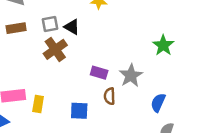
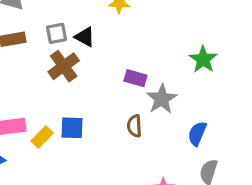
purple rectangle: (99, 73) -> (135, 78), moved
yellow rectangle: (38, 104) -> (42, 137), turned 35
blue square: (79, 111) -> (72, 128), moved

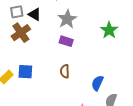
gray star: (162, 99) -> (67, 19), moved
blue semicircle: (197, 134) -> (97, 83), moved

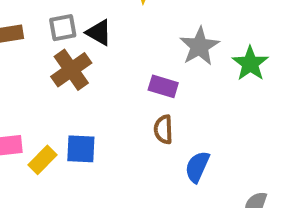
gray star: (67, 19) -> (199, 46), moved
brown semicircle: (65, 71) -> (163, 129), moved
blue semicircle: (97, 83) -> (197, 167), moved

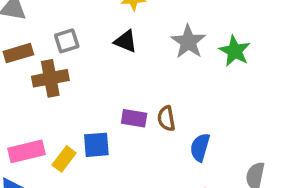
black triangle: (99, 33) -> (126, 41), moved
brown cross: (71, 70) -> (50, 78), moved, turned 32
purple rectangle: (163, 86) -> (134, 118), moved

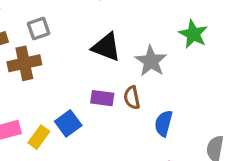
black triangle: (126, 41) -> (106, 47), moved, size x1.4
gray star: (188, 42) -> (151, 61), moved
blue square: (96, 145) -> (68, 123), turned -30

